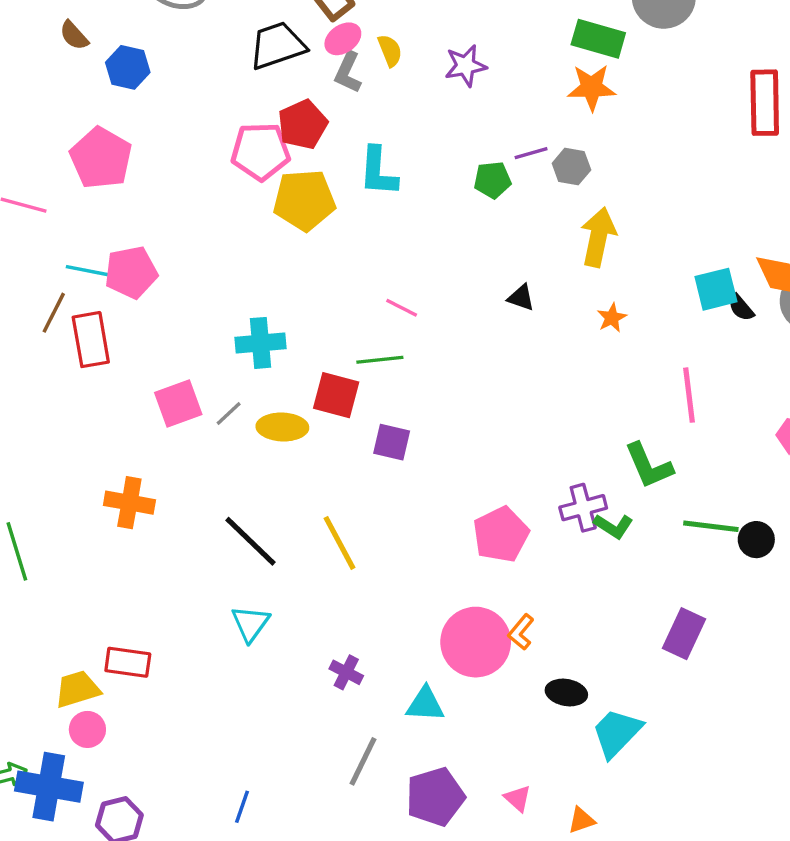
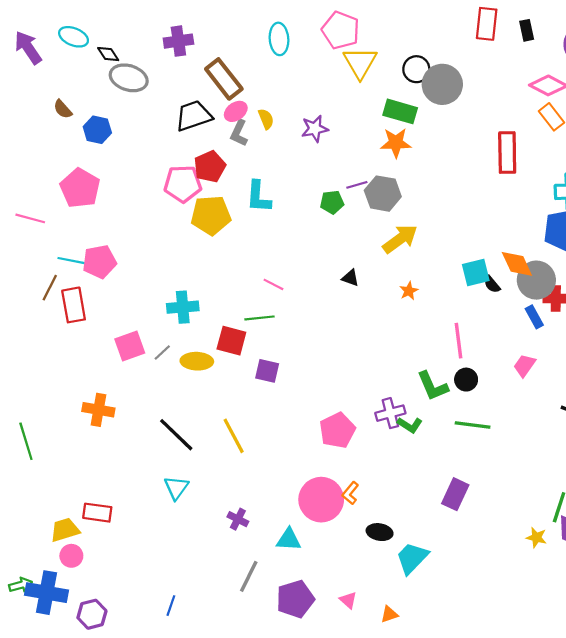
gray hexagon: (571, 167) -> (383, 194), size x1.5
yellow arrow: (598, 237) -> (400, 239), turned 42
black circle: (756, 540) -> (466, 380), moved

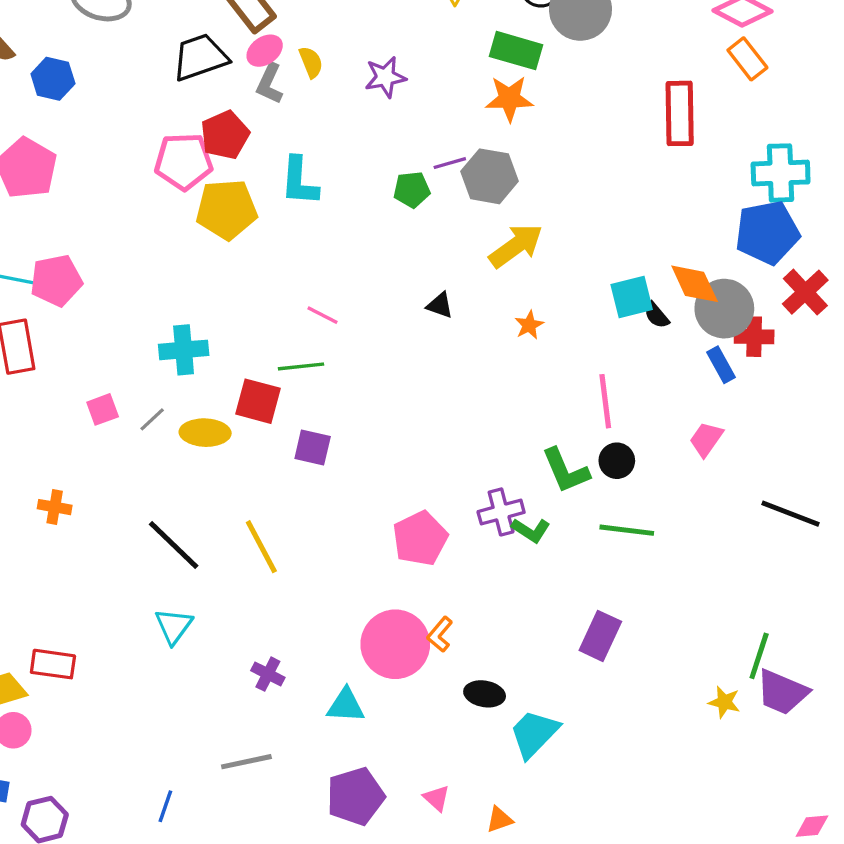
pink square: (130, 346) -> (103, 409), size x0.7
orange cross: (98, 410) -> (55, 507), size x0.7
gray line: (249, 576) -> (246, 762), moved, turned 52

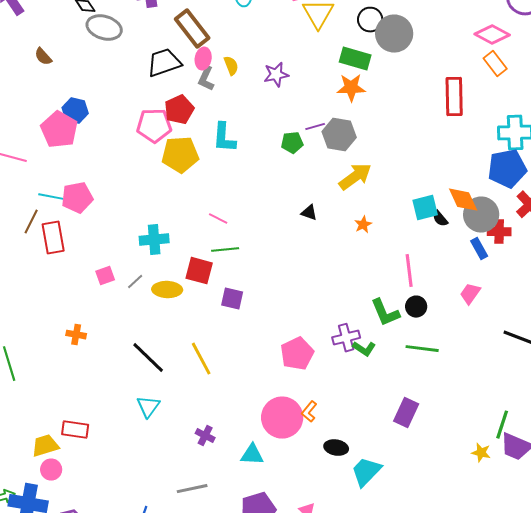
pink ellipse: (265, 51) -> (203, 59), turned -45
blue hexagon: (53, 79) -> (75, 111), moved
pink line: (322, 315) -> (218, 219), moved

